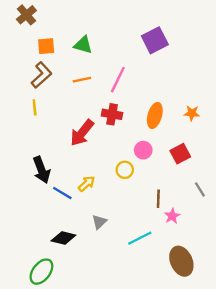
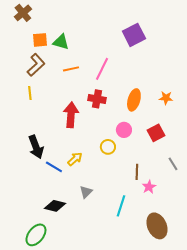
green triangle: (83, 45) -> (61, 42), moved
red arrow: (82, 133) -> (71, 115), turned 145
cyan line: (140, 238) -> (121, 206), turned -45

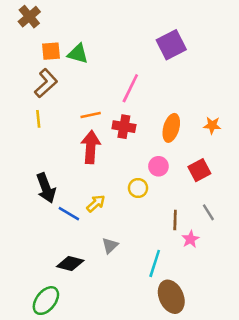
orange line: (71, 69) -> (91, 115), moved
gray line: (173, 164) -> (208, 212), moved
brown ellipse: (157, 226) -> (171, 297), moved

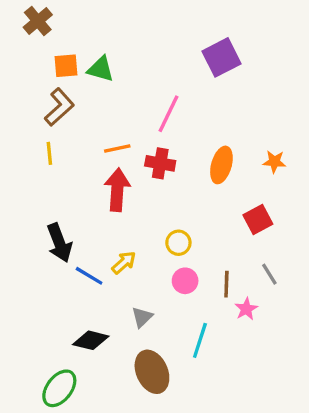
pink circle: (158, 166) -> (185, 281), moved
brown ellipse: (171, 297) -> (152, 372), moved

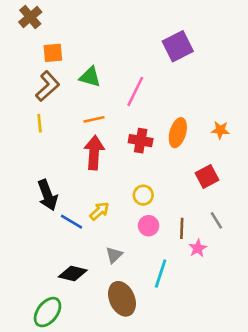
green triangle: (101, 69) -> (90, 77), moved
red cross: (160, 163) -> (141, 141), moved

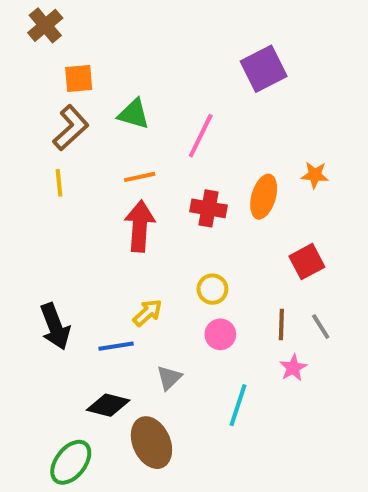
orange star: (220, 130) -> (315, 175), moved
black arrow: (48, 195) -> (55, 326), moved
blue line: (71, 222) -> (116, 346), moved, turned -40
brown line: (182, 228) -> (281, 325), moved
brown ellipse: (122, 299) -> (151, 443), moved

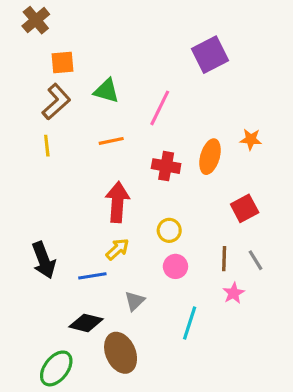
red arrow: (140, 226) -> (117, 202), moved

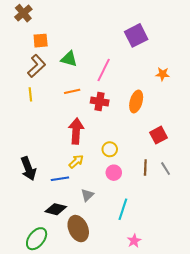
orange star: (251, 139) -> (163, 74), moved
red cross: (166, 166) -> (100, 101), moved
pink star: (234, 293) -> (134, 241), moved

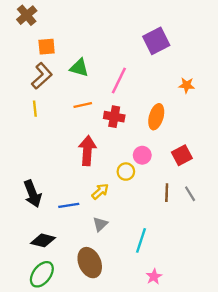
yellow arrow: (76, 161) -> (100, 191), moved
pink circle: (114, 173) -> (142, 155), moved
black diamond: (56, 209) -> (43, 240), moved

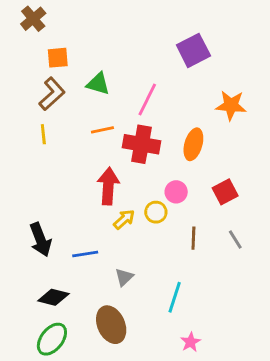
orange star: (187, 85) -> (231, 105), size x1.5
red cross: (114, 117) -> (141, 144), size x1.4
yellow arrow: (100, 191) -> (124, 219), moved
brown line: (167, 193) -> (193, 238), moved

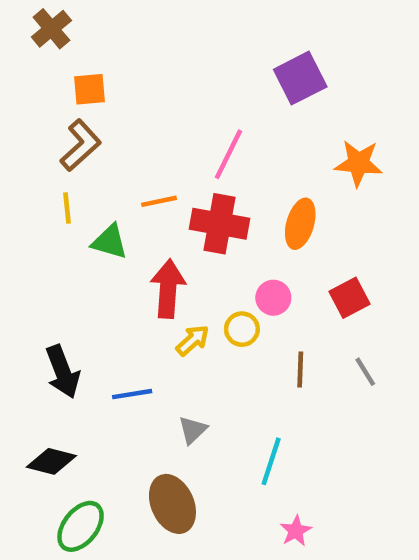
green triangle: (98, 84) -> (110, 242), moved
black diamond: (53, 297) -> (51, 461), moved

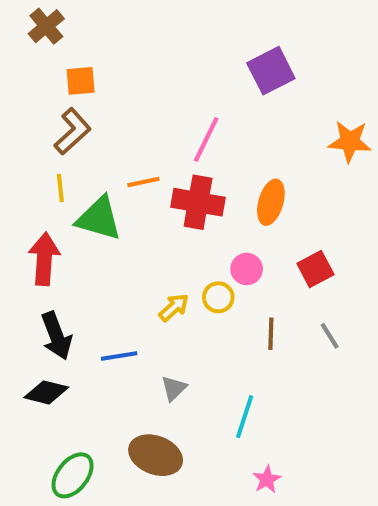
orange star: (359, 163) -> (350, 142), moved
green triangle: (110, 242) -> (99, 218), size x1.4
red arrow: (168, 289) -> (44, 259), moved
black diamond: (51, 461) -> (46, 392), moved
brown ellipse: (172, 504) -> (156, 455), turned -45

